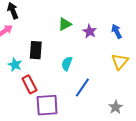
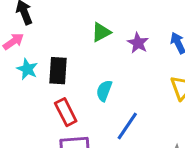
cyan star: (15, 65) -> (27, 69), moved
red rectangle: (29, 84) -> (66, 112), moved

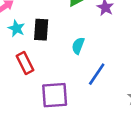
red rectangle: (66, 112) -> (25, 63), moved

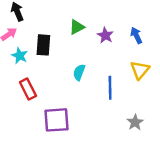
black rectangle: (41, 30) -> (43, 45), moved
blue line: (97, 74) -> (110, 88), moved, turned -35

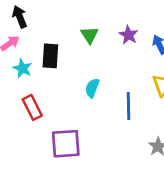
green triangle: (77, 27) -> (89, 35), turned -35
purple star: (105, 35) -> (129, 35), moved

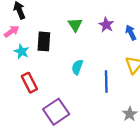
purple square: (66, 144) -> (56, 112), turned -30

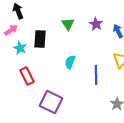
purple square: (56, 112) -> (51, 102), turned -30

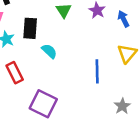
cyan semicircle: (70, 62) -> (49, 51), moved, turned 112

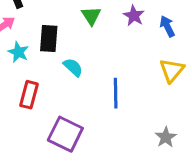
blue line: (97, 71) -> (116, 93), moved
red rectangle: (15, 73) -> (29, 95), turned 42

